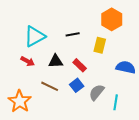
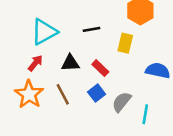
red arrow: (28, 61) -> (35, 63), turned -80
brown line: (50, 86) -> (63, 94), turned 36
orange star: (20, 101) -> (29, 94), moved

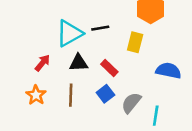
cyan triangle: (44, 32) -> (69, 33), moved
orange star: (29, 94) -> (36, 95), size x0.7
brown line: (63, 94) -> (71, 95), turned 30

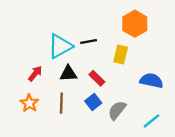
cyan line: (156, 116) -> (151, 121), moved, turned 42

